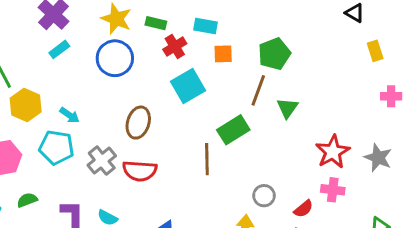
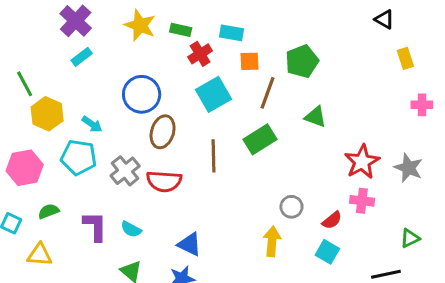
blue circle: (115, 58) -> (142, 94), moved
brown line: (258, 90) -> (267, 93), moved
green triangle: (287, 108) -> (315, 117), turned -45
brown line: (207, 159) -> (214, 156), moved

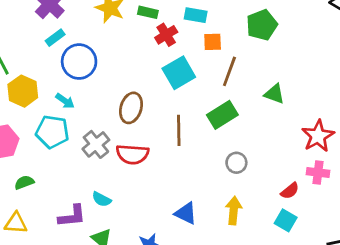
green pentagon: (302, 61) -> (262, 25), moved
blue circle: (142, 94) -> (79, 62), moved
gray circle: (291, 207) -> (236, 163), moved
purple L-shape: (95, 226) -> (72, 216), moved, turned 84
blue triangle: (190, 244) -> (186, 213), moved

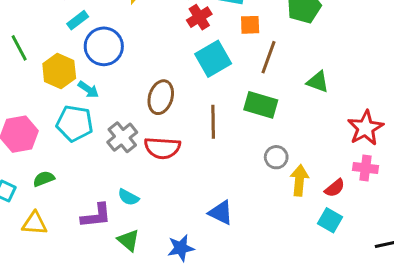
yellow hexagon: (23, 91) -> (59, 71), moved
green rectangle: (222, 115) -> (261, 105), turned 48
yellow arrow: (234, 210) -> (299, 180), moved

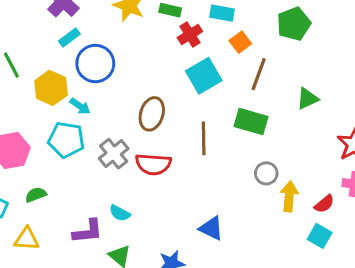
orange square: (250, 25) -> (240, 42), turned -35
green triangle: (318, 82) -> (307, 99), turned -45

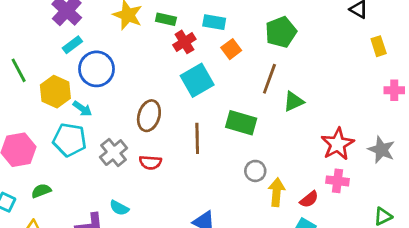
brown line: (259, 74) -> (269, 79), moved
red semicircle: (153, 164) -> (150, 162), size x0.7

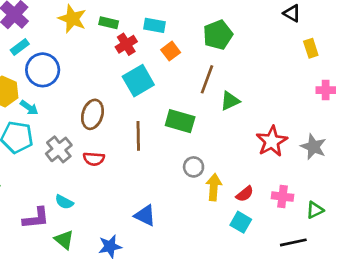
pink cross: (337, 181) -> (283, 197), moved

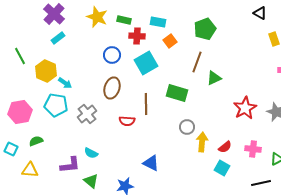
red cross: (126, 44) -> (137, 36), turned 35
blue circle: (43, 70) -> (112, 55), moved, size x0.7
red semicircle: (94, 159) -> (127, 121), moved

